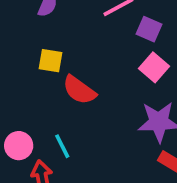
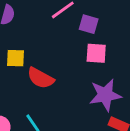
pink square: (154, 67) -> (96, 53), turned -30

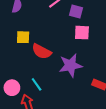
purple star: (105, 95) -> (71, 65), moved

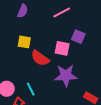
purple square: (76, 11) -> (78, 37), moved
pink square: (82, 33) -> (62, 48), moved

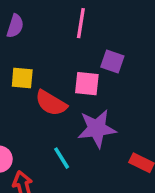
pink line: (62, 12) -> (81, 23), turned -48
cyan line: (31, 89) -> (62, 158), moved

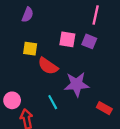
pink line: (81, 23) -> (96, 15), moved
pink square: (87, 84) -> (67, 39), moved

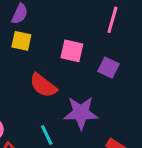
purple square: (89, 41) -> (109, 68), moved
yellow square: (30, 49) -> (21, 41), moved

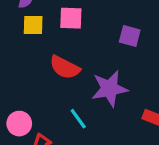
pink square: (72, 51) -> (71, 18), moved

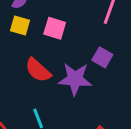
purple star: (109, 89) -> (75, 79), moved

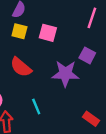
red semicircle: (38, 70) -> (21, 67), moved

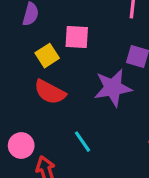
yellow square: (19, 31) -> (47, 56), moved, turned -35

